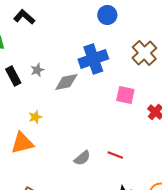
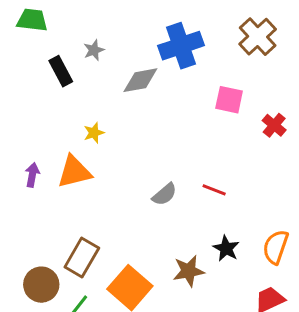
gray star: (37, 70) -> (94, 50), moved

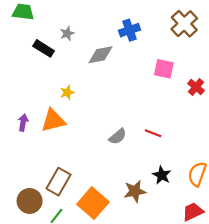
blue cross: (181, 46) -> (129, 30), size x0.7
black rectangle: (61, 71) -> (44, 48), turned -30

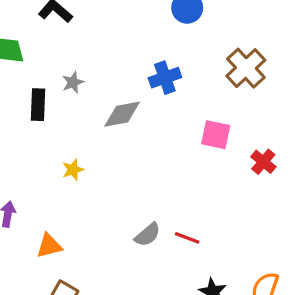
black rectangle: (44, 48) -> (38, 105), turned 60
orange triangle: (53, 120) -> (49, 246), moved, size x0.7
red line: (153, 133) -> (187, 238), moved

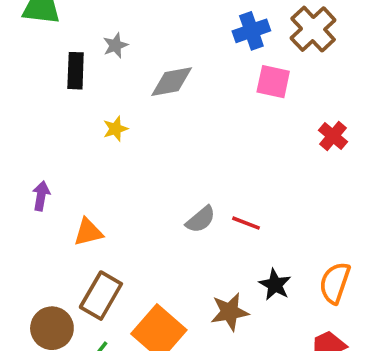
blue cross: (165, 78) -> (251, 31), moved
pink square: (216, 135) -> (273, 82), moved
yellow star: (73, 170) -> (115, 129), moved

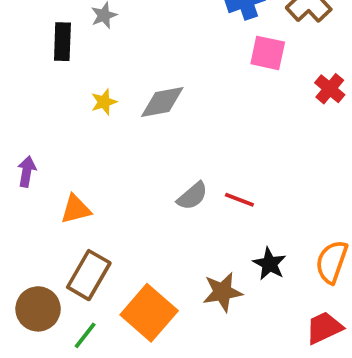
gray diamond: (172, 82) -> (162, 102), moved
red cross: (333, 136) -> (330, 89), moved

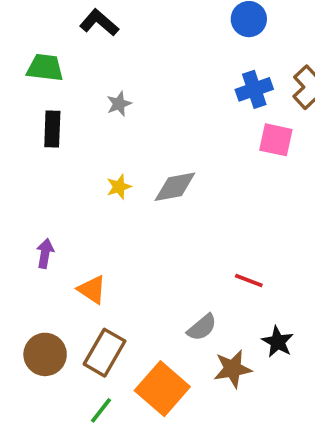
black rectangle: (62, 42) -> (52, 129), moved
gray semicircle: (192, 196) -> (202, 327), moved
orange triangle: (76, 209) -> (92, 290), turned 48
brown circle: (38, 309) -> (45, 354), moved

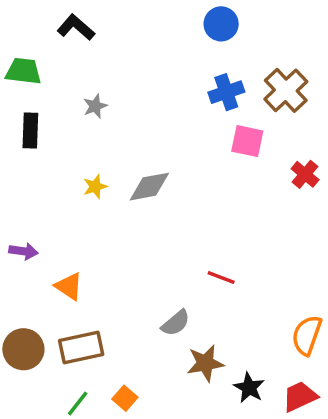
purple arrow: (45, 253) -> (23, 251), turned 88
black star: (278, 342) -> (249, 388), moved
brown rectangle: (105, 353) -> (81, 347), turned 48
orange square: (162, 389) -> (125, 398), moved, size x0.5

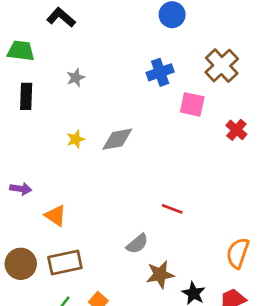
blue cross: (226, 92) -> (160, 72), moved

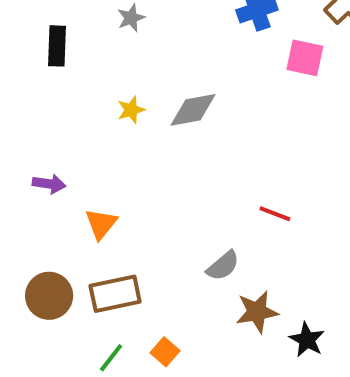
orange triangle: (56, 216) -> (101, 224), turned 35

